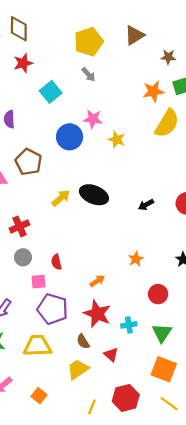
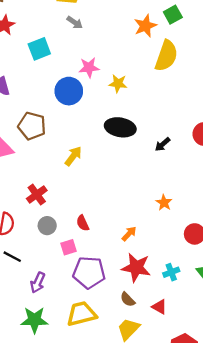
cyan square: (51, 92) -> (39, 49), turned 30
black ellipse: (94, 195) -> (120, 127), moved

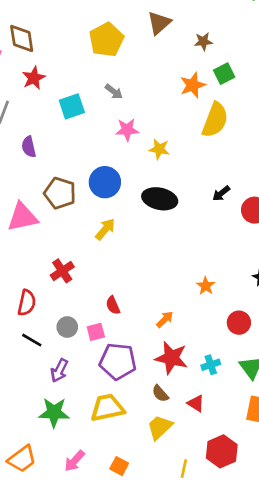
gray arrow: (75, 22) -> (114, 92), moved
blue circle: (69, 91) -> (105, 182), moved
black arrow: (163, 144) -> (221, 193), moved
gray circle: (47, 226) -> (67, 327), moved

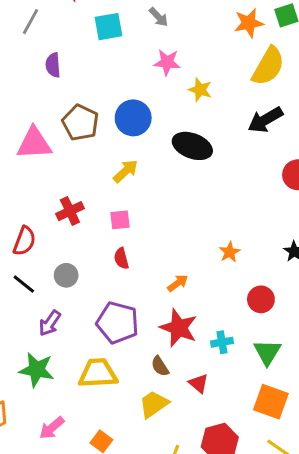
black arrow: (221, 193) -> (265, 120), moved, size x1.6
pink square: (96, 332) -> (120, 220), moved

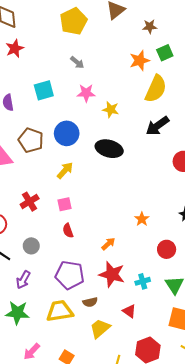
cyan square: (109, 27) -> (44, 90), moved
brown semicircle: (160, 366) -> (90, 302), moved, turned -64

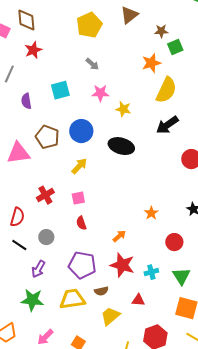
green square: (165, 53) -> (175, 47), moved
red triangle: (129, 311) -> (138, 300), turned -32

